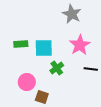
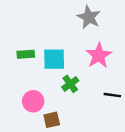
black line: (91, 69) -> (112, 95), moved
brown square: (42, 97) -> (52, 120), turned -32

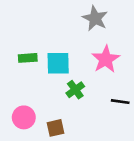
pink circle: (33, 101) -> (24, 117), moved

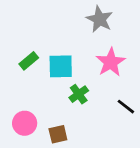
green rectangle: (28, 58) -> (29, 61), turned -36
black line: (120, 102) -> (126, 107), turned 30

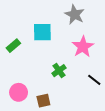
green rectangle: (29, 61) -> (13, 46), moved
cyan square: (61, 66) -> (42, 32), moved

